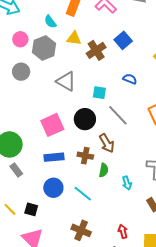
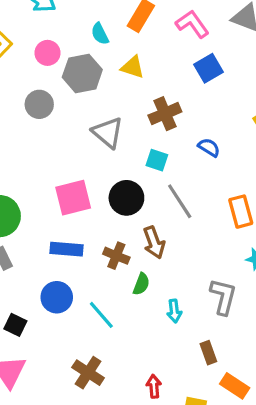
blue square: (123, 40) -> (209, 68), moved
brown cross: (96, 50) -> (165, 114), moved

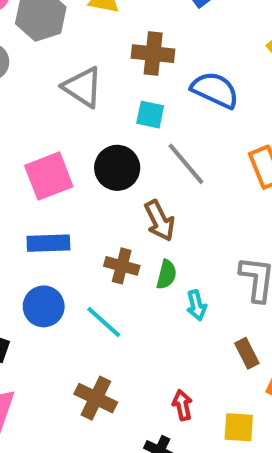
brown cross: (165, 114) -> (153, 54), turned 36
blue semicircle: (209, 147) -> (215, 90), size x1.6
brown cross: (116, 256) -> (122, 266), moved
green semicircle: (141, 284) -> (167, 274), moved

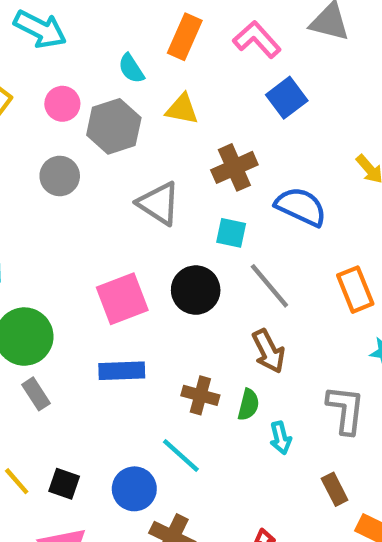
brown cross: (153, 54) -> (234, 167), turned -30
brown arrow: (160, 221) -> (268, 351), moved
blue circle: (44, 306) -> (134, 489), moved

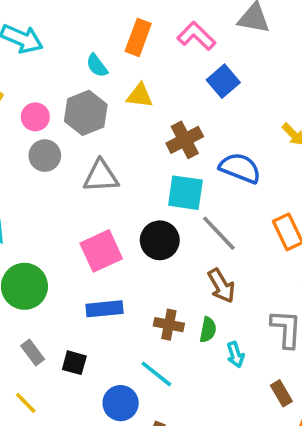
pink circle: (62, 104) -> (35, 117), moved
gray triangle: (159, 203) -> (101, 176), moved, turned -33
cyan square: (231, 233) -> (185, 193), size x1.5
gray rectangle: (36, 394) -> (33, 353), moved
black square: (64, 484) -> (74, 363), moved

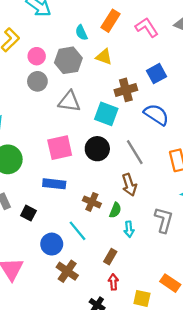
blue square: (223, 81) -> (156, 74), moved
cyan square: (185, 193) -> (106, 114), moved
brown rectangle: (281, 393) -> (110, 257), moved, turned 49

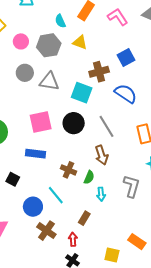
gray circle: (37, 81) -> (25, 73), moved
red arrow: (113, 282) -> (73, 239), moved

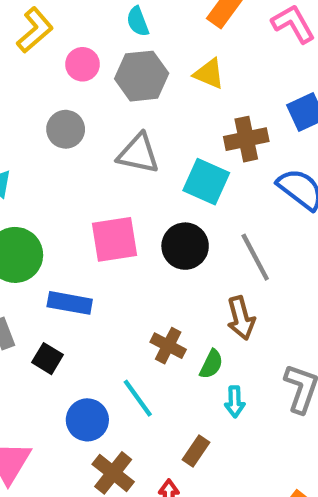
cyan semicircle: (60, 21) -> (138, 21), moved
gray circle: (25, 73) -> (66, 129), moved
blue rectangle: (35, 154) -> (70, 303), moved

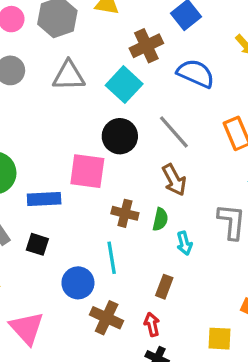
cyan square: (206, 182) -> (124, 85), turned 32
pink square: (115, 239) -> (87, 171), moved, turned 30
cyan line: (138, 398) -> (112, 258), turned 40

